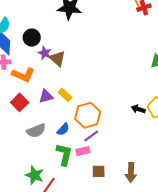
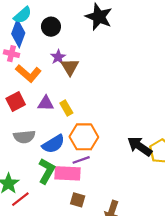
black circle: (32, 38) -> (51, 27), moved
black arrow: (138, 109) -> (140, 146), size x1.6
blue semicircle: (63, 129) -> (53, 144), size x1.5
pink rectangle: (83, 151) -> (67, 173), size x1.6

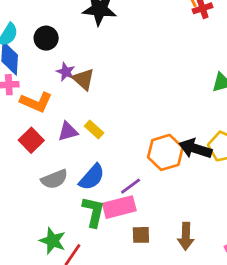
orange hexagon: (84, 137) -> (165, 152), moved

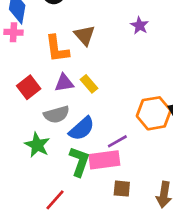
purple star: (66, 72) -> (140, 25), moved
orange L-shape: (36, 102) -> (57, 49), moved, turned 52
gray semicircle: (54, 179) -> (57, 114), moved
green star: (53, 241) -> (37, 145), moved

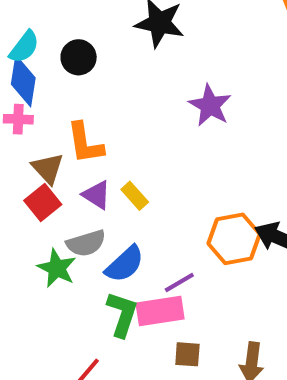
purple star: (140, 25) -> (210, 105), size x1.5
brown triangle: (84, 35) -> (48, 168), moved
purple triangle: (64, 83) -> (97, 195), turned 42
green star: (37, 145) -> (57, 268), moved

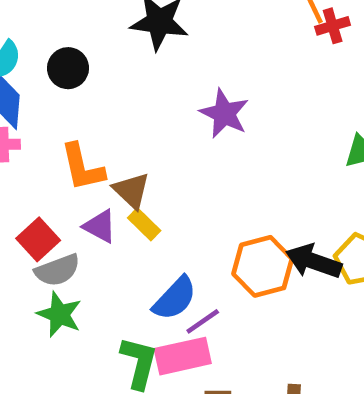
brown triangle: (48, 168) -> (131, 190), moved
gray semicircle: (86, 243) -> (57, 270), moved
blue semicircle: (125, 264) -> (175, 298), moved

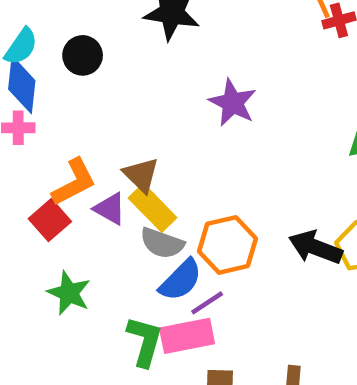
orange L-shape: (82, 167) -> (74, 182), moved, turned -106
yellow rectangle: (144, 224) -> (153, 208), size x1.5
orange hexagon: (263, 266) -> (227, 245), moved
gray semicircle: (57, 270) -> (162, 243), moved, turned 39

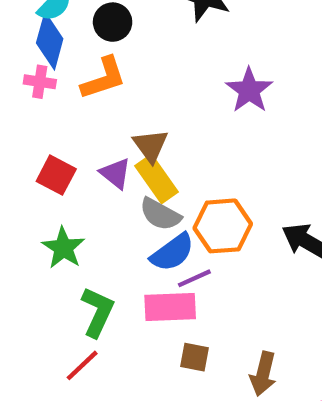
orange L-shape: (74, 182) -> (104, 78), moved
red square: (50, 220) -> (56, 175), turned -30
green L-shape: (145, 341) -> (97, 312), moved

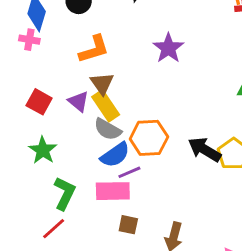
orange L-shape: (104, 78) -> (94, 49), moved

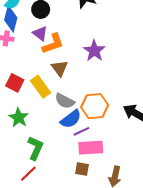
purple star: (168, 48) -> (94, 51), moved
purple triangle: (78, 101) -> (40, 33), moved
yellow rectangle: (106, 106) -> (41, 87), moved
pink rectangle: (113, 191) -> (91, 148), moved

